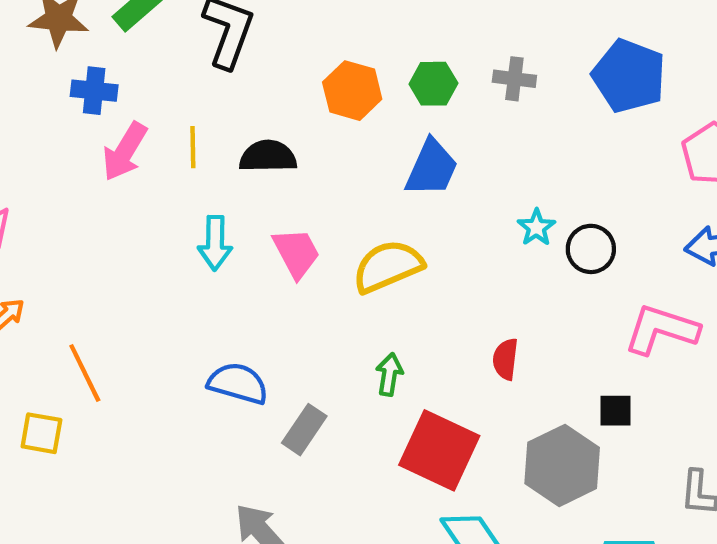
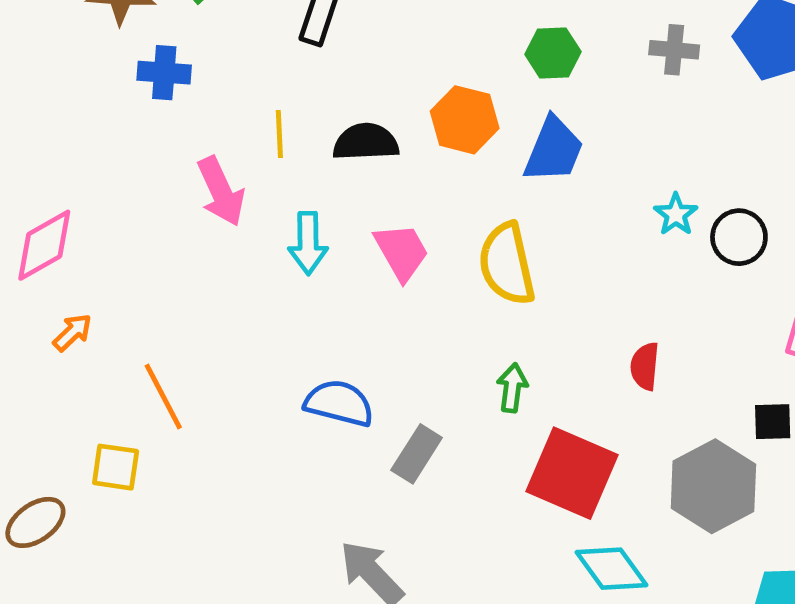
gray cross: (514, 79) -> (674, 50), moved
orange hexagon: (352, 91) -> (465, 120), moved
pink arrow: (125, 152) -> (221, 191), moved, turned -54
yellow semicircle: (388, 266) -> (507, 264), turned -78

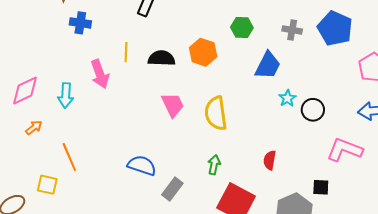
blue trapezoid: (554, 150) -> (268, 65), moved
cyan arrow: (308, 243) -> (66, 95), moved

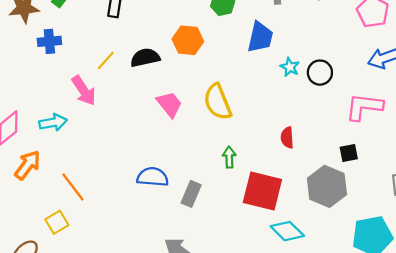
yellow line: (126, 52) -> (106, 60), turned 54
cyan arrow: (66, 95) -> (53, 122), turned -90
orange arrow: (34, 128) -> (27, 165), size x1.6
yellow square: (47, 185) -> (57, 222), turned -30

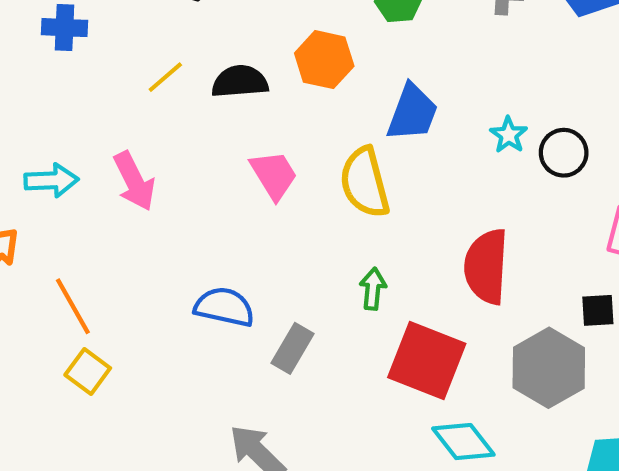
blue trapezoid: (260, 37) -> (412, 113), moved
pink arrow: (84, 91) -> (134, 181), moved
red semicircle: (287, 138) -> (486, 266), size x1.8
yellow square: (57, 222) -> (88, 371), moved, turned -30

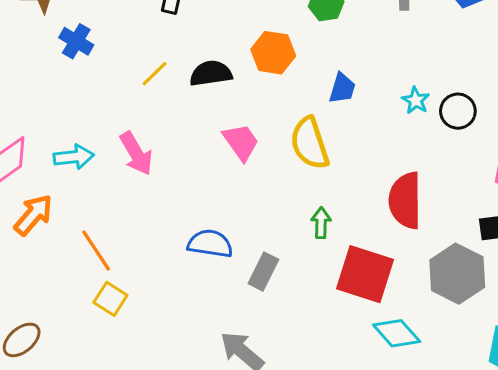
blue cross: (65, 28) -> (76, 41), turned 32
blue trapezoid: (412, 113) -> (342, 88), size x0.7

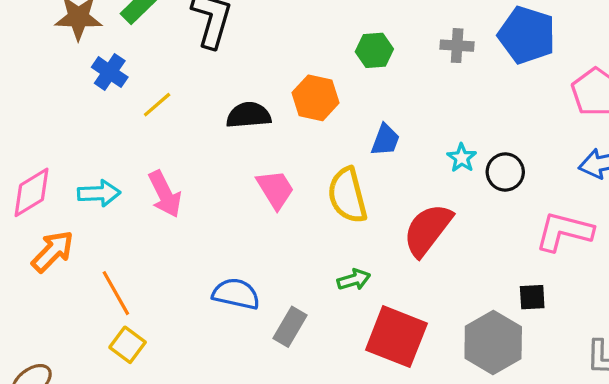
yellow line: (155, 74) -> (157, 105), moved
red semicircle: (405, 200) -> (428, 230), moved, turned 34
green arrow: (321, 223) -> (354, 280), turned 68

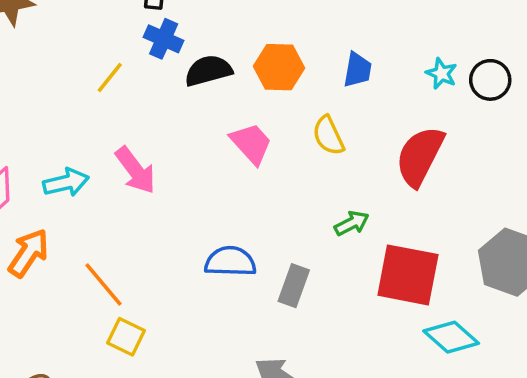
blue cross: (110, 72) -> (164, 39), moved
orange hexagon: (316, 98) -> (279, 67), moved
yellow semicircle: (347, 195) -> (328, 136), size x0.7

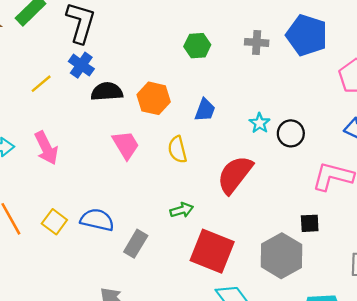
yellow square: (126, 337) -> (54, 222), moved

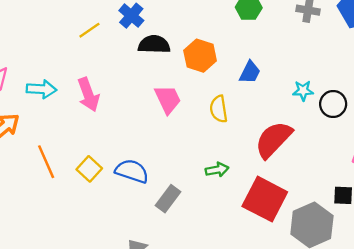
cyan star: (260, 123) -> (303, 91), turned 30
red square: (212, 251) -> (265, 199), moved

